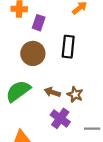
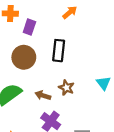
brown star: (75, 94) -> (66, 88), moved

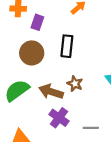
brown arrow: (43, 95) -> (51, 92), size x1.5

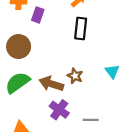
black rectangle: (67, 46) -> (81, 28), moved
brown circle: (32, 53) -> (19, 47), moved

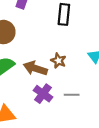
gray line: (91, 120) -> (72, 95), moved

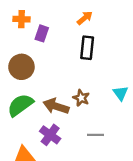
purple cross: (43, 94) -> (50, 135), moved

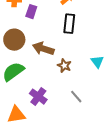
brown arrow: (56, 106) -> (43, 49), moved
gray line: (95, 135) -> (76, 97), turned 48

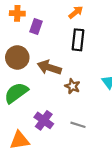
gray line: (76, 97) -> (78, 125), moved, turned -32

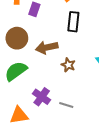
brown arrow: (49, 67) -> (47, 47), turned -30
gray line: (78, 125) -> (66, 105), moved

